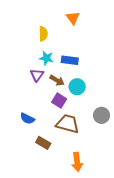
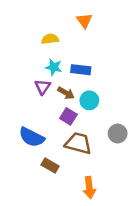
yellow semicircle: (43, 34) -> (50, 39), turned -96
blue semicircle: (27, 119) -> (32, 137), size x1.5

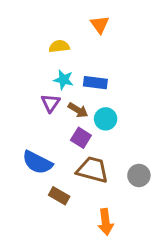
gray circle: (118, 134) -> (139, 175), moved

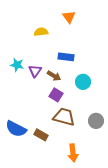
cyan star: (63, 80) -> (17, 65), moved
cyan circle: (106, 119) -> (83, 82), moved
blue semicircle: (37, 162) -> (16, 129), moved

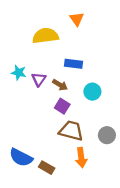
yellow semicircle: (41, 32) -> (45, 36), size x1.6
blue semicircle: (16, 129) -> (21, 158), moved
brown rectangle: (41, 135) -> (47, 168), moved
orange arrow: (73, 153) -> (81, 158), moved

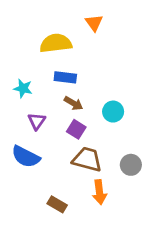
blue rectangle: (73, 64) -> (65, 77), moved
purple triangle: (39, 79) -> (37, 121), moved
blue semicircle: (21, 158) -> (26, 157), moved

